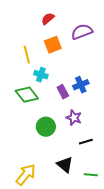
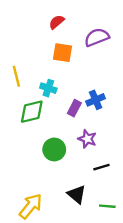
orange square: (53, 45) -> (62, 53), turned 30
yellow line: (27, 55) -> (16, 76), moved
purple rectangle: (63, 92) -> (74, 108), turned 56
green diamond: (27, 95) -> (32, 112), turned -65

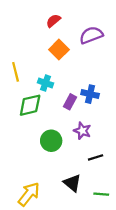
orange square: (62, 53) -> (59, 50), turned 36
blue cross: (96, 100) -> (90, 94), turned 36

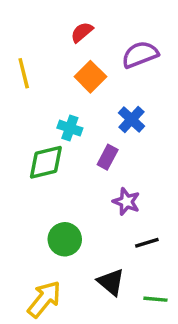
yellow line: (16, 72) -> (24, 73), moved
blue cross: (90, 94) -> (131, 119), moved, turned 30
green circle: (51, 141) -> (65, 239), moved

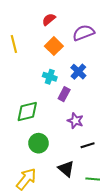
cyan cross: (70, 128) -> (50, 77), moved
green diamond: (46, 162) -> (27, 111), moved

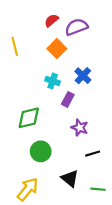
purple semicircle: (84, 33) -> (76, 27), moved

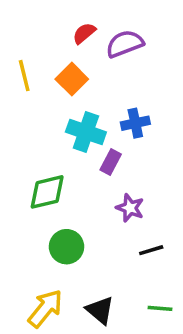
orange square: (57, 49) -> (72, 79), moved
blue cross: (83, 76) -> (135, 123), turned 35
cyan cross: (53, 81) -> (86, 132), size x1.5
black triangle: (70, 178) -> (100, 310), moved

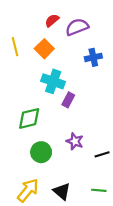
blue cross: (135, 123) -> (93, 57), moved
purple star: (130, 208) -> (75, 141), moved
black line: (151, 250) -> (102, 154), moved

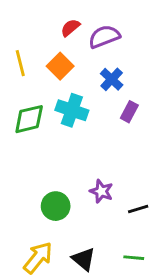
blue cross: (93, 57) -> (112, 79), moved, turned -35
purple rectangle: (68, 100) -> (129, 112), moved
green diamond: (29, 118) -> (29, 119), moved

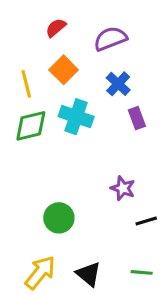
red semicircle: (70, 28) -> (56, 28), moved
yellow line: (20, 63) -> (26, 84), moved
purple rectangle: (129, 112) -> (137, 118), turned -48
purple star: (101, 191) -> (123, 188), moved

